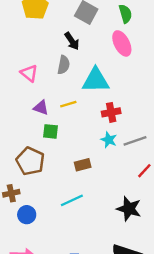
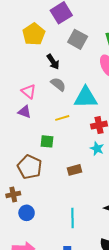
black arrow: (72, 41) -> (53, 62), moved
gray semicircle: (64, 65) -> (58, 84), turned -63
purple triangle: (41, 108) -> (25, 112), moved
cyan line: (72, 200) -> (72, 218), moved, turned -66

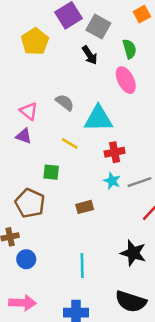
gray square: (78, 39) -> (98, 27), moved
black arrow: (53, 62) -> (90, 55), moved
yellow line: (62, 118) -> (70, 143), turned 48

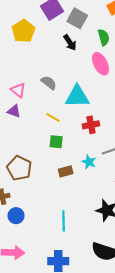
green square: (51, 172) -> (56, 142), moved
cyan star: (112, 181) -> (89, 162), moved

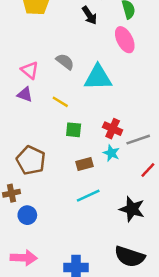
yellow line: (53, 118) -> (60, 102), moved
red cross: (91, 125) -> (113, 129), moved, turned 35
cyan line: (64, 221) -> (88, 196), moved, turned 66

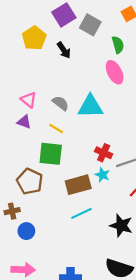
black arrow: (89, 15) -> (64, 50), moved
gray semicircle: (65, 62) -> (61, 103), moved
green square: (74, 130) -> (51, 154), moved, size x1.6
brown rectangle: (85, 164) -> (78, 185), size x1.6

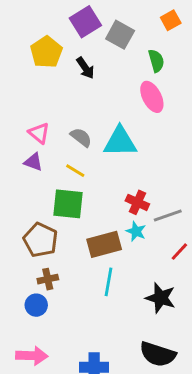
brown cross: (12, 211) -> (48, 279), moved
cyan line: (82, 213) -> (109, 282), turned -55

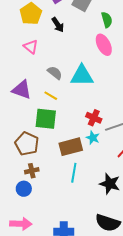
pink triangle: (39, 133) -> (31, 47), moved
purple triangle: (33, 162) -> (22, 90), size x1.5

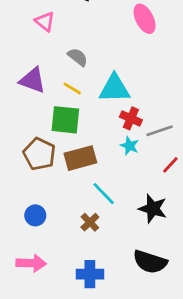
cyan triangle: (82, 76) -> (114, 88), moved
brown rectangle: (71, 147) -> (80, 158), moved
brown cross: (32, 171) -> (90, 222), moved, turned -32
cyan line: (74, 173) -> (104, 194), turned -54

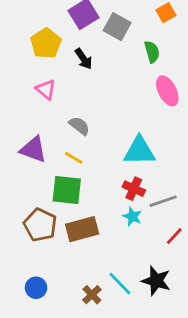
pink ellipse: (145, 19) -> (167, 91), moved
cyan triangle: (114, 88) -> (139, 151), moved
cyan line: (104, 194) -> (120, 284), moved

